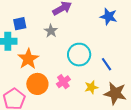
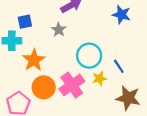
pink cross: (63, 82) -> (72, 85), size x1.6
yellow star: (91, 87) -> (100, 78), moved

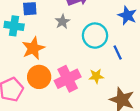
cyan circle: (89, 56) -> (95, 36), moved
blue line: (119, 66) -> (118, 53), moved

